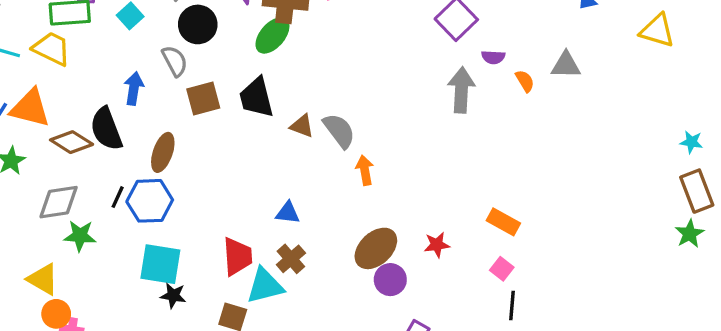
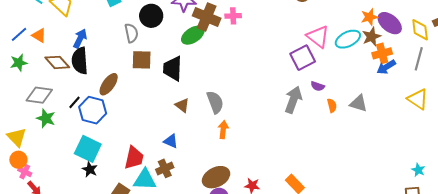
blue arrow: (134, 88) -> (80, 39), moved
orange triangle: (30, 108) -> (39, 35), size x0.6
brown triangle: (302, 126) -> (182, 105), moved

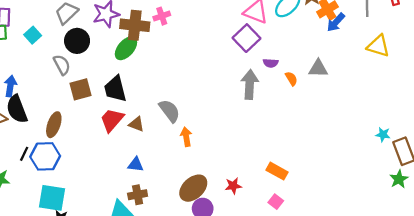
red trapezoid: (134, 158) -> (112, 120), moved, turned -135
brown cross: (165, 168) -> (138, 195), turned 30
cyan star: (418, 170) -> (383, 135), moved

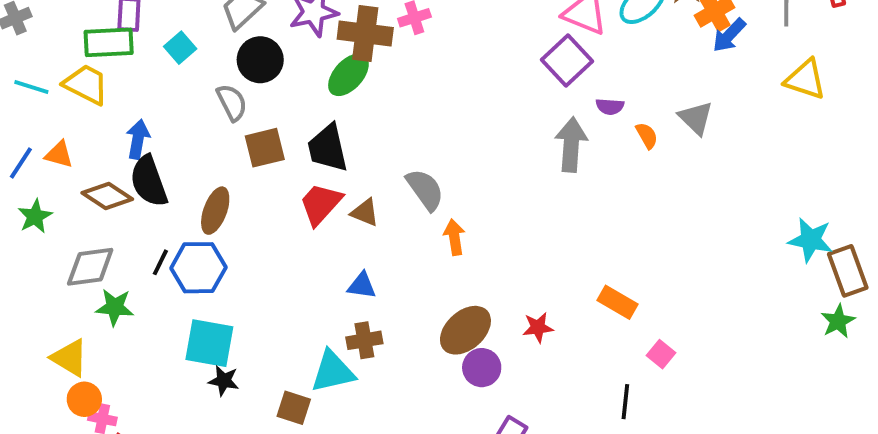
gray triangle: (318, 68) -> (696, 118), turned 42
cyan star: (383, 135) -> (811, 240), size x1.6
pink square: (276, 202) -> (661, 354), moved

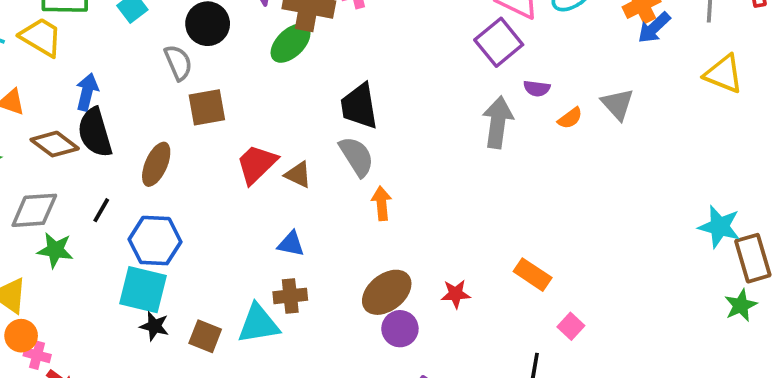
orange semicircle: (647, 136) -> (570, 118), turned 80
black trapezoid: (328, 148) -> (359, 106), moved
blue hexagon: (198, 268) -> (155, 241), moved
brown square: (294, 408) -> (205, 336), moved

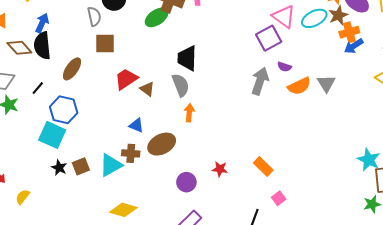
orange semicircle: (570, 118) -> (299, 86), size x1.6
brown ellipse: (387, 292) -> (162, 144), moved
cyan triangle: (258, 324) -> (111, 165), turned -30
black star: (154, 326) -> (59, 168), moved
brown square: (205, 336) -> (81, 166), turned 36

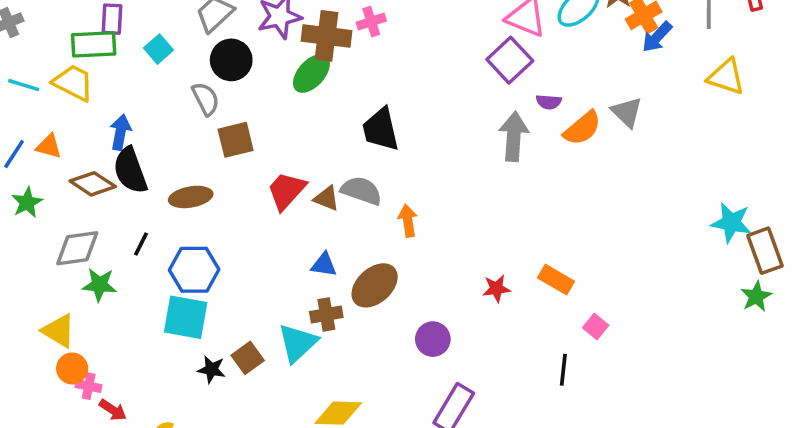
brown ellipse: (72, 69) -> (191, 197), turned 60
gray semicircle: (181, 85) -> (361, 191), moved, turned -35
red star: (220, 169) -> (496, 289), moved

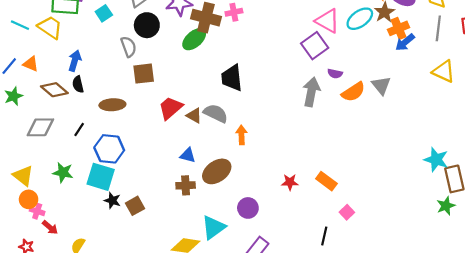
black semicircle: (130, 170) -> (78, 84), size x0.6
green star: (100, 285) -> (63, 172), moved
cyan triangle: (298, 343) -> (214, 227), moved
black star: (212, 369) -> (112, 200), moved

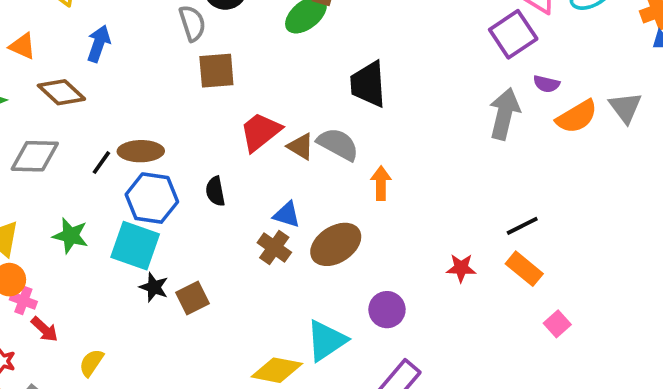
black semicircle: (78, 84) -> (215, 191), moved
brown ellipse: (112, 105) -> (141, 151), moved
brown cross: (186, 185) -> (274, 248), moved, turned 36
black line: (324, 236) -> (522, 226), moved, turned 48

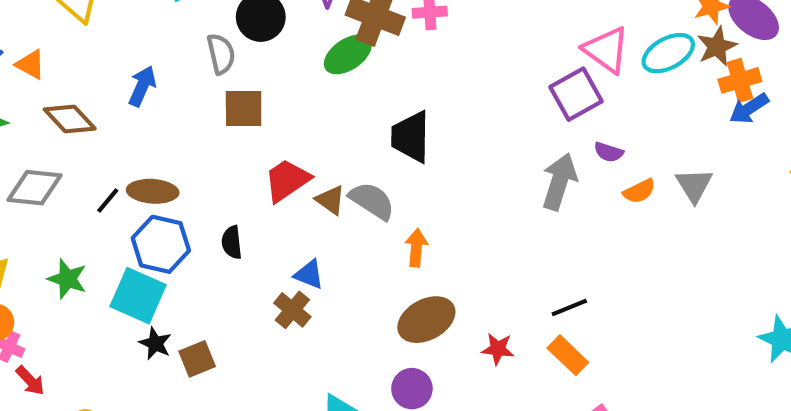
blue arrow: (99, 44) -> (142, 86), moved
orange semicircle: (577, 117) -> (639, 191), size x0.7
brown ellipse: (336, 244) -> (426, 320), moved

